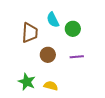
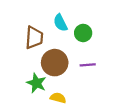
brown circle: (48, 55) -> (55, 63), size x1.5
green star: (27, 82) -> (36, 83), moved

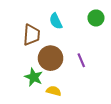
green circle: (83, 33) -> (96, 18), moved
purple line: (88, 65) -> (81, 60), turned 72

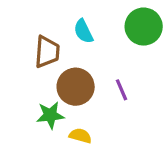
green circle: (96, 18) -> (144, 27), size x1.5
green star: (34, 77) -> (50, 115), turned -30

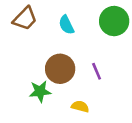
brown trapezoid: (47, 52) -> (25, 19), moved, turned 40
yellow semicircle: (80, 136) -> (80, 106), moved

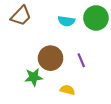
cyan semicircle: (66, 25) -> (66, 21), moved, turned -56

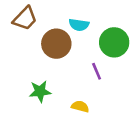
green circle: (96, 18) -> (114, 42), moved
brown circle: (51, 58) -> (56, 44), moved

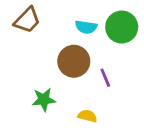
green circle: (114, 42) -> (122, 27), moved
brown circle: (56, 44) -> (74, 61), moved

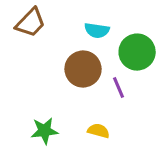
green circle: (122, 27) -> (137, 52), moved
green star: (44, 100) -> (44, 131), moved

